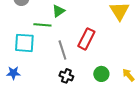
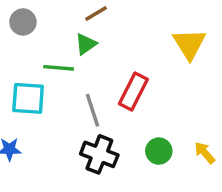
black cross: (66, 76) -> (99, 154), size x1.5

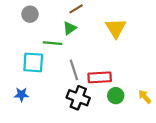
yellow triangle: (189, 44) -> (116, 28), moved
red rectangle: (133, 92) -> (100, 77), moved, turned 60

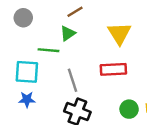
red rectangle: (100, 77) -> (113, 69), moved
blue star: (21, 95) -> (27, 99), moved
green circle: (116, 96) -> (129, 109), moved

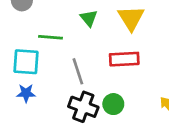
green triangle: (68, 33) -> (89, 18), moved, turned -35
green circle: (129, 109) -> (113, 104), moved

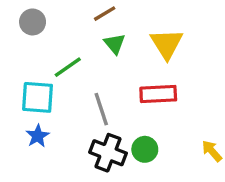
green line: (51, 37) -> (68, 67), turned -40
blue star: (26, 93) -> (38, 136), turned -30

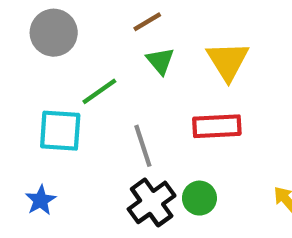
gray circle: (33, 22) -> (54, 33), size x1.4
blue star: (38, 136) -> (41, 200), moved
black cross: (108, 153) -> (152, 202), turned 33

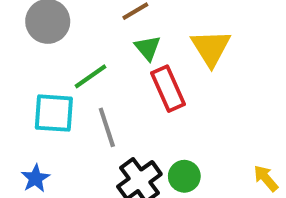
red rectangle: (217, 126) -> (168, 89), moved, turned 69
gray line: (143, 146) -> (107, 127), moved

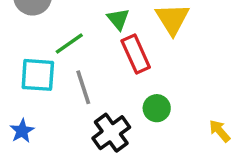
green circle: (184, 176) -> (157, 108), moved

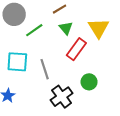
green line: (69, 43) -> (34, 30), moved
red rectangle: (136, 54) -> (76, 49), turned 60

